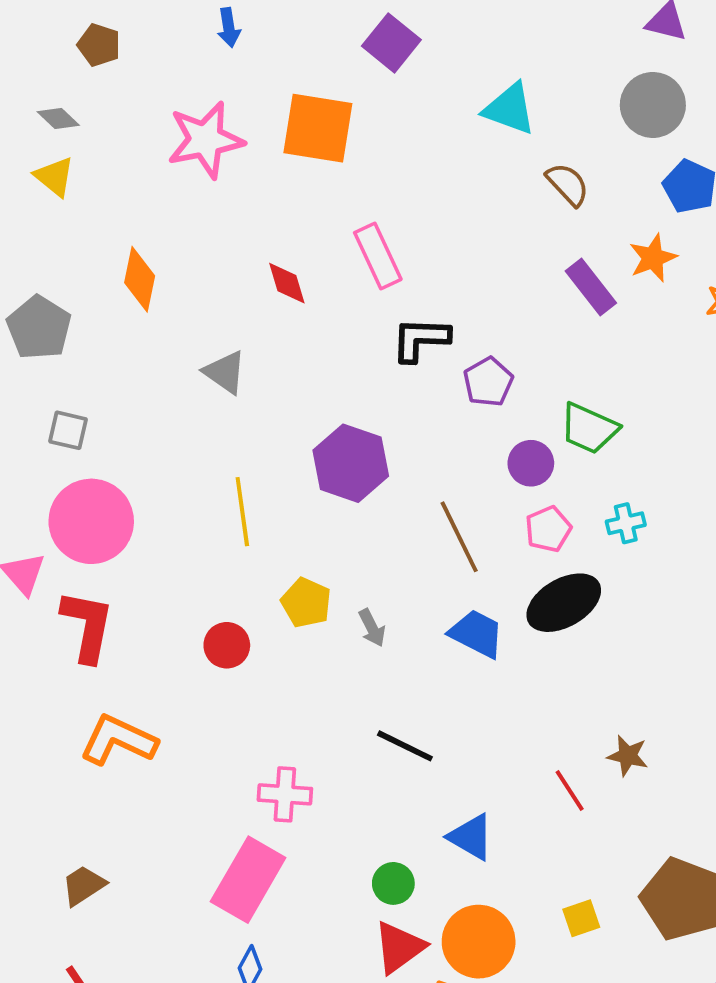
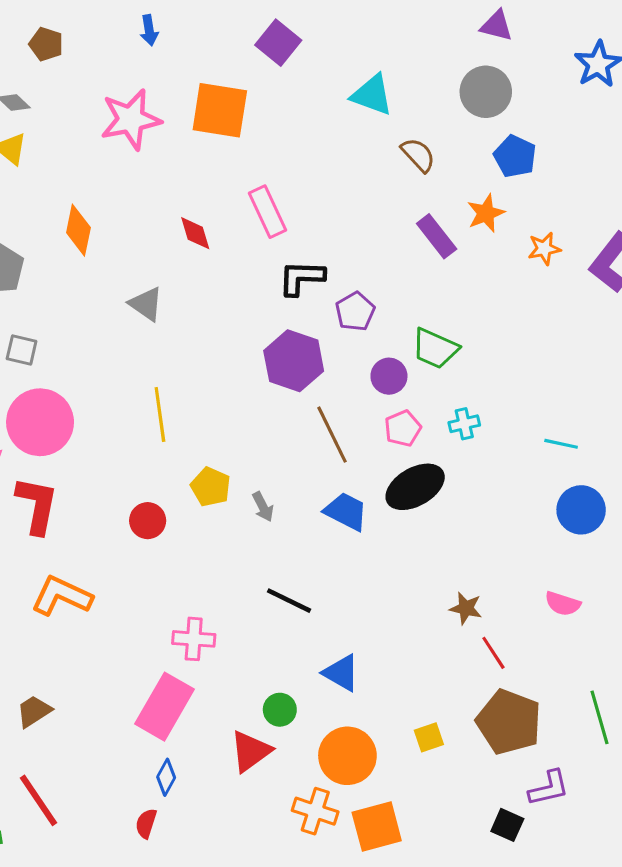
purple hexagon: (351, 463) -> (294, 361), moved
red line: (570, 791) -> (493, 653), moved
red triangle: (399, 947) -> (251, 751), moved

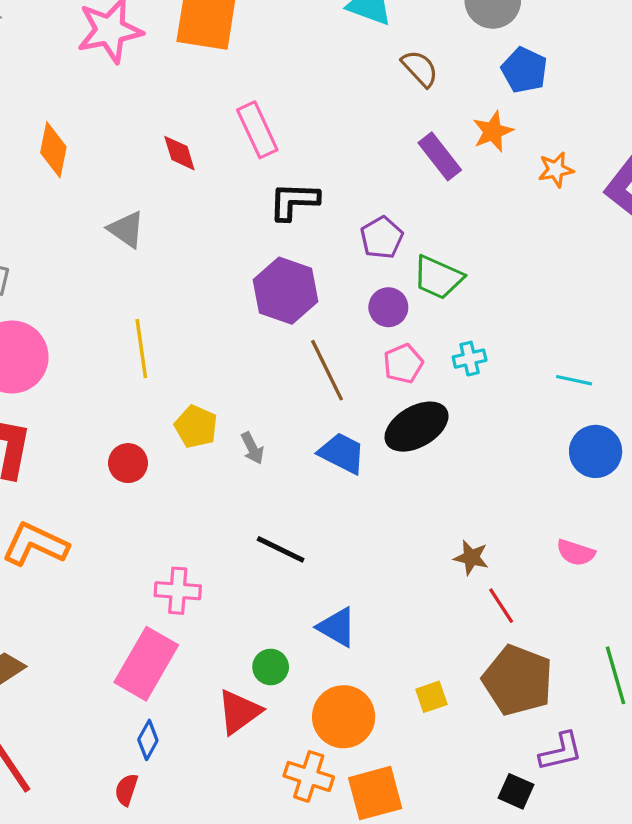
purple pentagon: (355, 312) -> (382, 238), moved

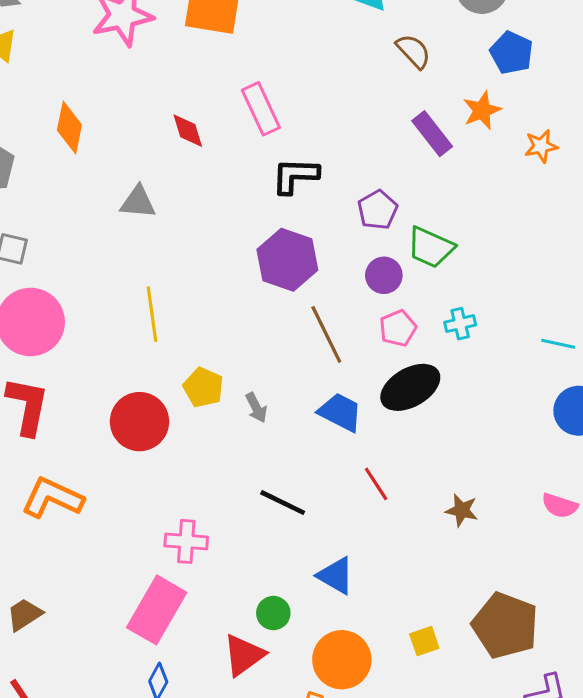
gray triangle: (126, 229) -> (138, 202), turned -30
red circle: (128, 463) -> (140, 422), size x1.6
red line: (501, 606) -> (376, 484), moved

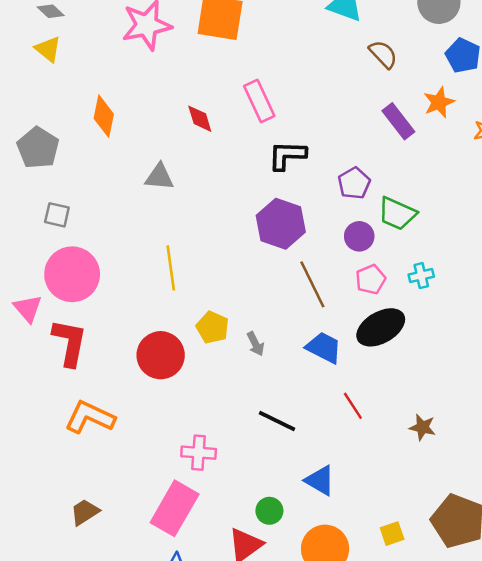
brown trapezoid: (24, 615) -> (85, 512), moved

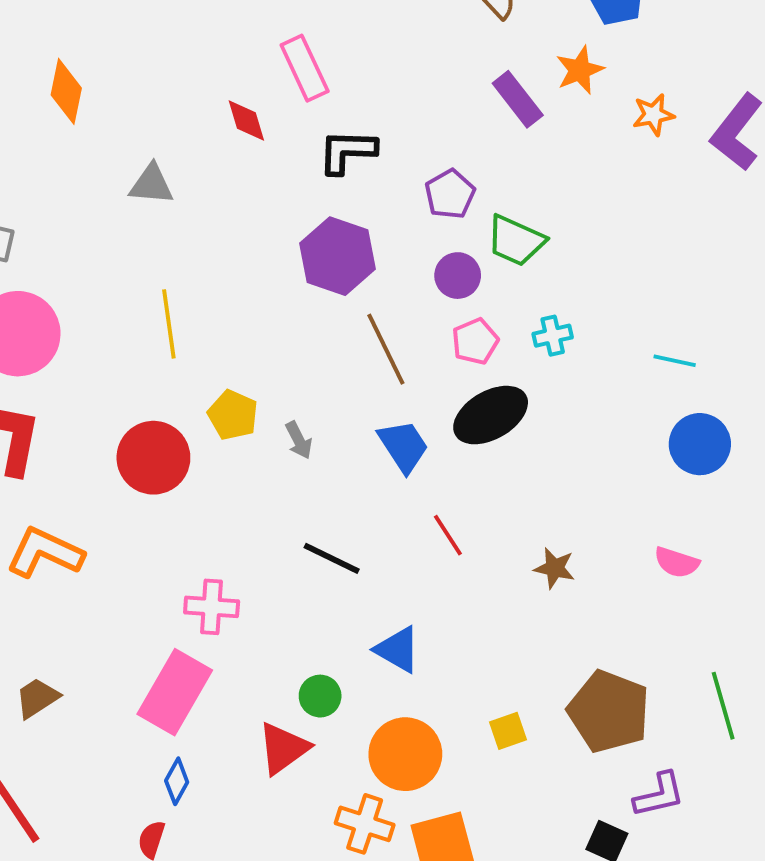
red diamond: (200, 119) -> (246, 120), moved
blue trapezoid: (324, 348) -> (403, 446), turned 30

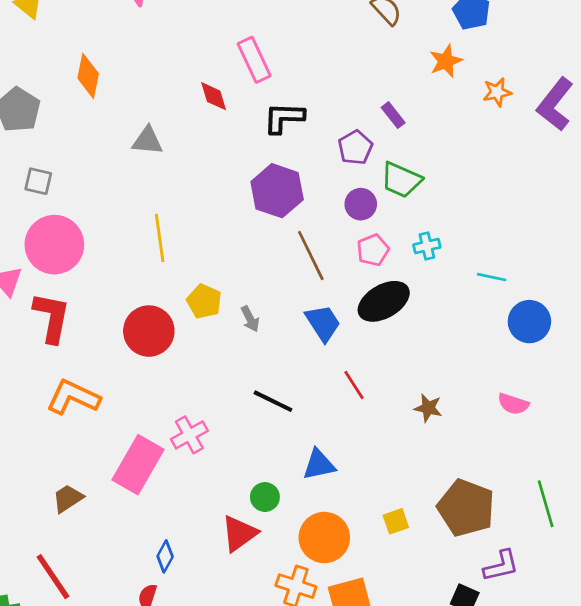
purple rectangle: (518, 99) -> (393, 115), moved, size x0.7
cyan line: (675, 361) -> (492, 277), moved
pink cross: (212, 607) -> (189, 435), turned -33
blue triangle: (398, 650) -> (319, 465), turned -42
pink rectangle: (175, 692) -> (138, 465), moved

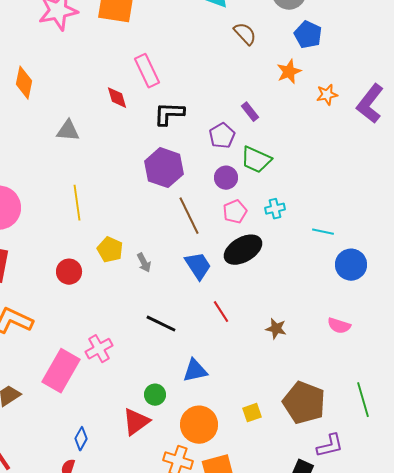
red circle: (149, 331) -> (69, 272), size x0.7

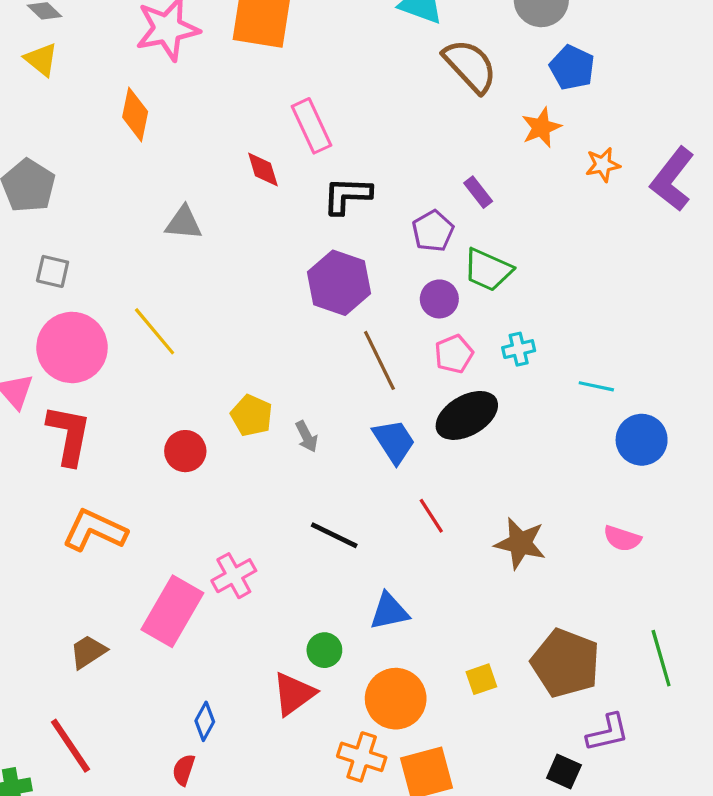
brown semicircle: (245, 34) -> (470, 66), size x1.5
orange diamond: (24, 83) -> (135, 114), moved
yellow line: (77, 203) -> (155, 331), moved, turned -32
brown star: (276, 329) -> (520, 543), size x1.5

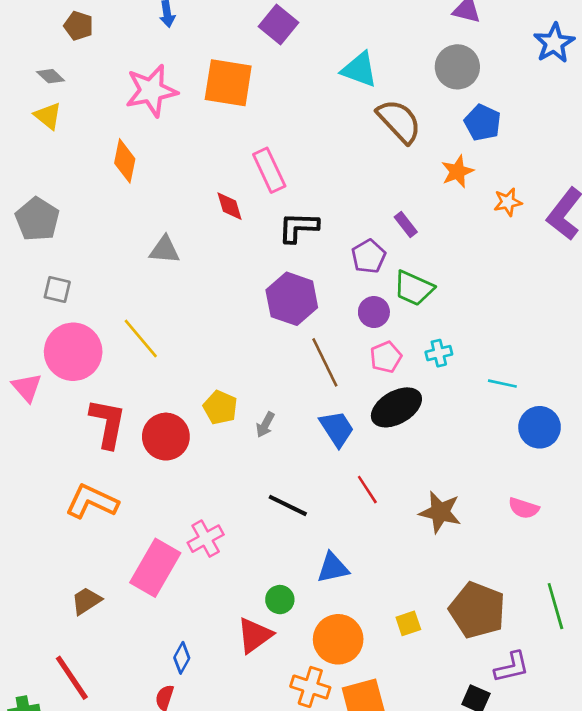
red L-shape: (69, 435) -> (108, 423), moved
gray arrow: (307, 436) -> (265, 425), turned 55
red circle: (185, 451) -> (166, 437), size x1.4

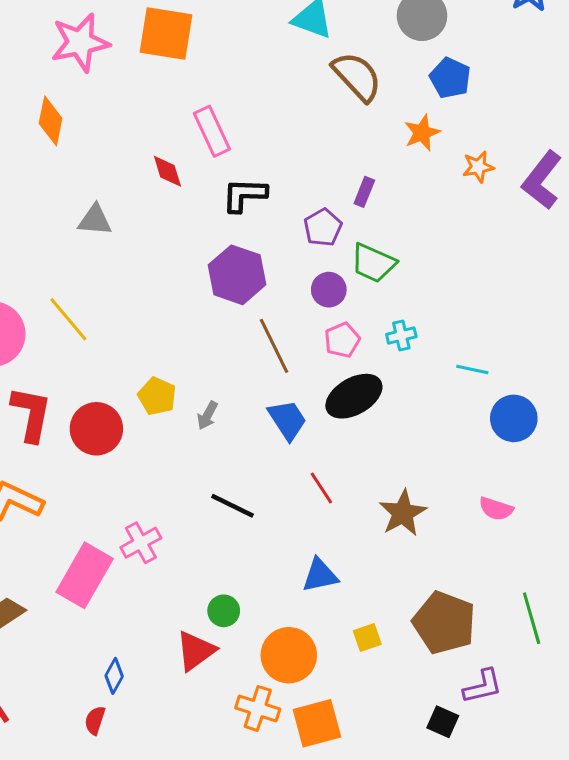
purple rectangle: (406, 225) -> (364, 192), turned 60
brown star: (440, 512) -> (403, 513), turned 30
blue triangle: (333, 568) -> (320, 575), moved

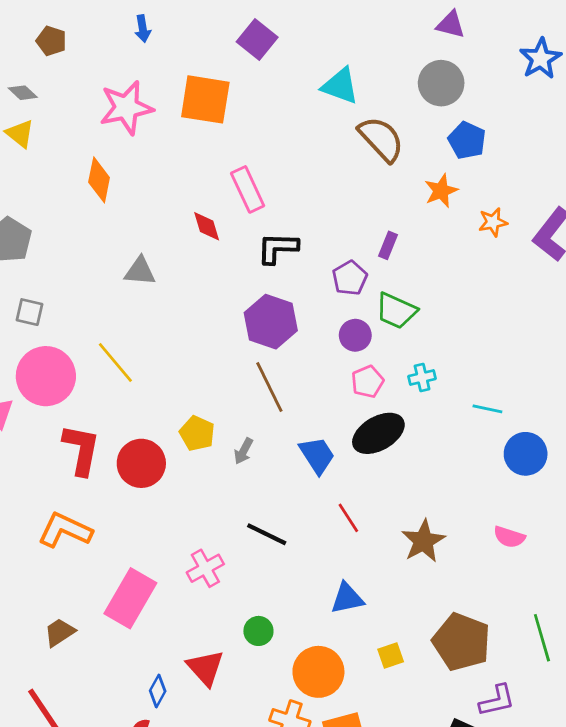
brown line: (274, 346) -> (269, 387), moved
pink cross: (141, 543) -> (205, 568), moved
red triangle: (196, 651) -> (205, 668), moved, turned -36

